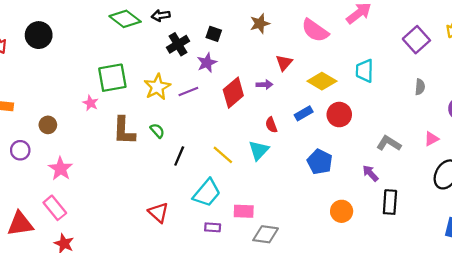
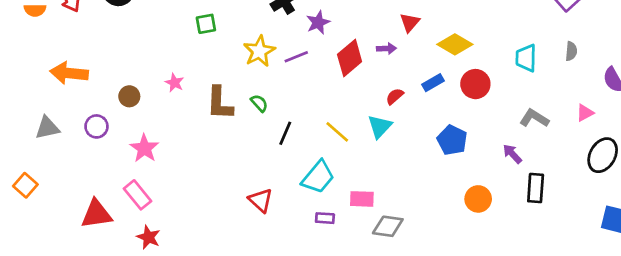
cyan trapezoid: (365, 71) -> (526, 58), moved
green square: (112, 78) -> (206, 24), moved, size x0.6
pink star: (90, 103) -> (174, 83), moved
red semicircle: (271, 125) -> (395, 96), turned 70

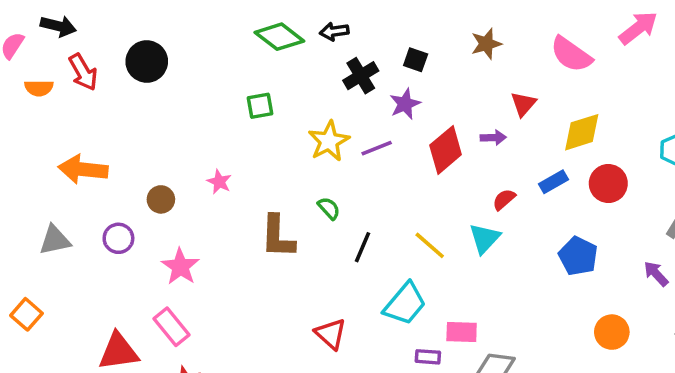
yellow diamond: (455, 44) -> (582, 132), turned -48
brown L-shape: (220, 103) -> (278, 237), moved
purple rectangle: (325, 218) -> (428, 357), moved

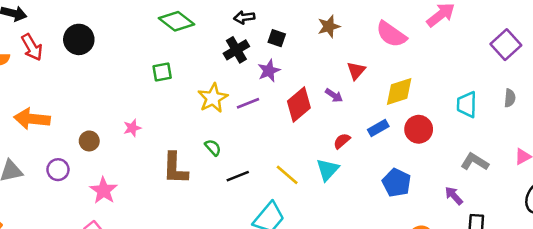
black arrow: (334, 31) -> (244, 17), moved
purple arrow: (493, 138) -> (334, 95), turned 36
pink star: (219, 182) -> (132, 128), turned 30
black line: (362, 247) -> (238, 176), turned 45

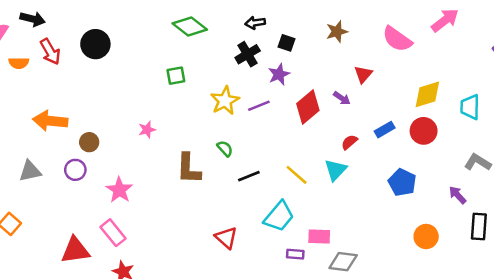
yellow diamond: (399, 92) -> (427, 94), moved
brown circle: (89, 141) -> (89, 142), moved

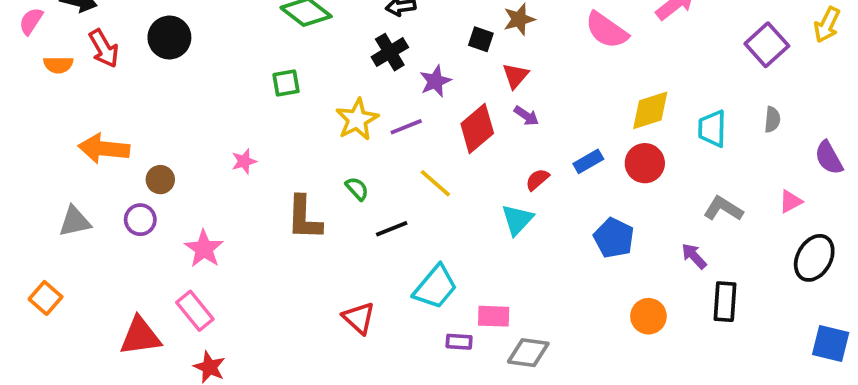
black square: (287, 43) -> (481, 39), moved
red triangle: (363, 74) -> (515, 76), moved
yellow line: (297, 175) -> (435, 183), moved

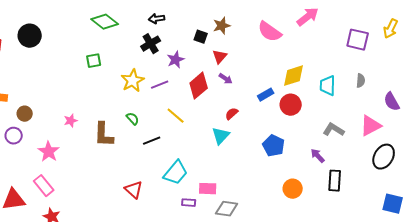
purple square: (767, 45) -> (358, 40), turned -35
pink star: (244, 161) -> (71, 121), moved
blue rectangle: (588, 161) -> (266, 95), moved
pink triangle: (791, 201) -> (371, 126), size x1.6

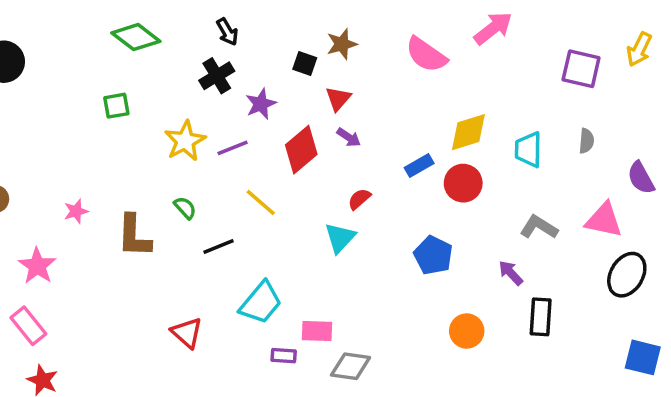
black arrow: (157, 19) -> (227, 32), turned -112
pink triangle: (371, 126) -> (604, 220), turned 40

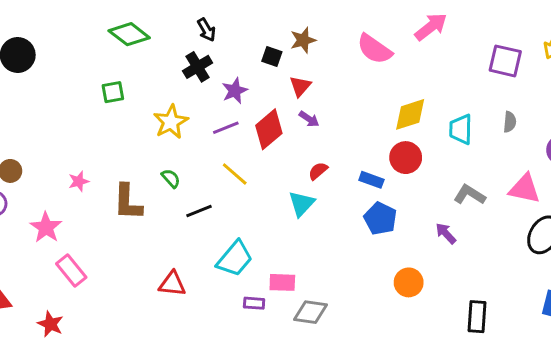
purple line: (233, 148) -> (226, 128), moved
blue rectangle: (419, 166) -> (371, 180), moved, turned 50
black rectangle: (541, 317) -> (477, 317), moved
pink rectangle: (28, 326) -> (71, 271), moved
red triangle: (187, 333) -> (172, 284), turned -36

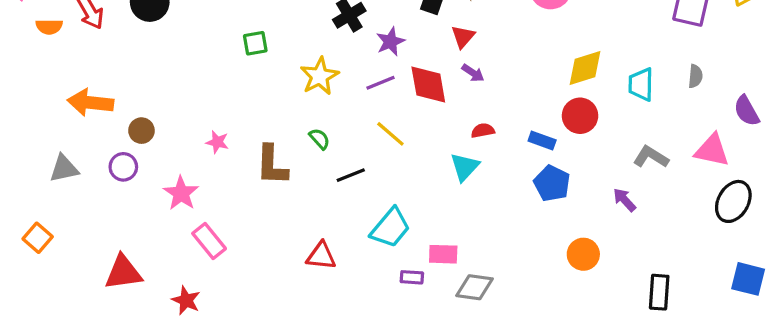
red diamond: (269, 129) -> (428, 84), turned -60
red semicircle: (318, 171) -> (483, 131), turned 30
pink star: (79, 181) -> (217, 142), turned 30

